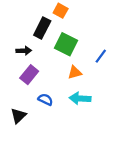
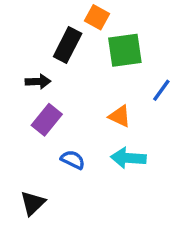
green square: (66, 44) -> (125, 50), moved, turned -35
orange triangle: (75, 72) -> (120, 116), turned 40
black triangle: (18, 116) -> (33, 203), moved

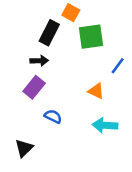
black arrow: (38, 82) -> (39, 61), moved
orange triangle: (120, 116) -> (96, 91), moved
cyan arrow: (128, 158) -> (105, 125), moved

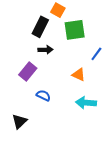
black arrow: (39, 61) -> (45, 50), moved

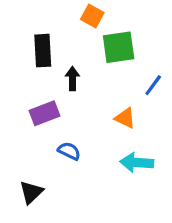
black rectangle: (40, 27) -> (43, 51), moved, turned -30
black arrow: (45, 50) -> (72, 79), turned -88
purple rectangle: (28, 72) -> (44, 113), turned 30

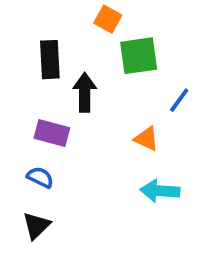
black arrow: (72, 79) -> (85, 92), size x1.4
purple rectangle: (44, 113) -> (52, 133), turned 36
blue semicircle: (69, 151) -> (40, 177), moved

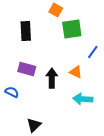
black arrow: (85, 92) -> (52, 78), moved
blue semicircle: (40, 177) -> (12, 92), moved
black triangle: (36, 226) -> (34, 125), moved

